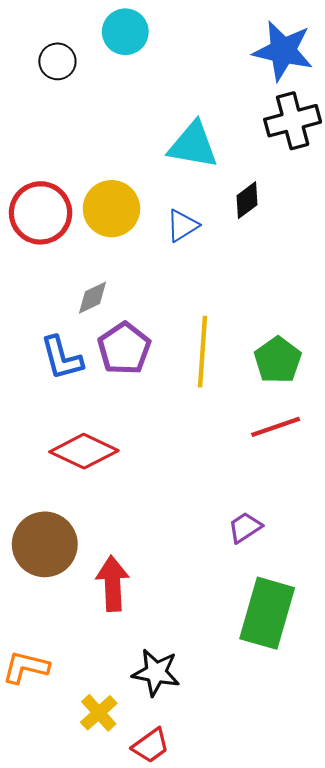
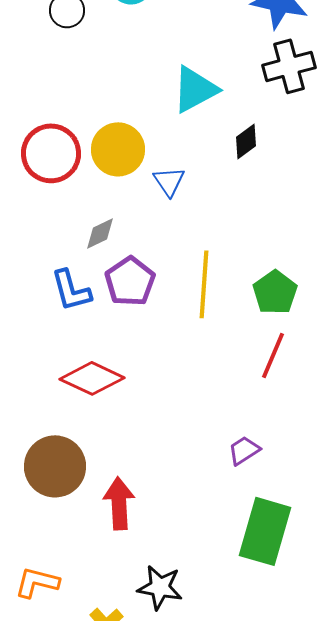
cyan triangle: (193, 145) -> (195, 89), turned -38
blue triangle: (182, 226) -> (169, 181), moved, turned -32
red line: (276, 427) -> (273, 355), turned -48

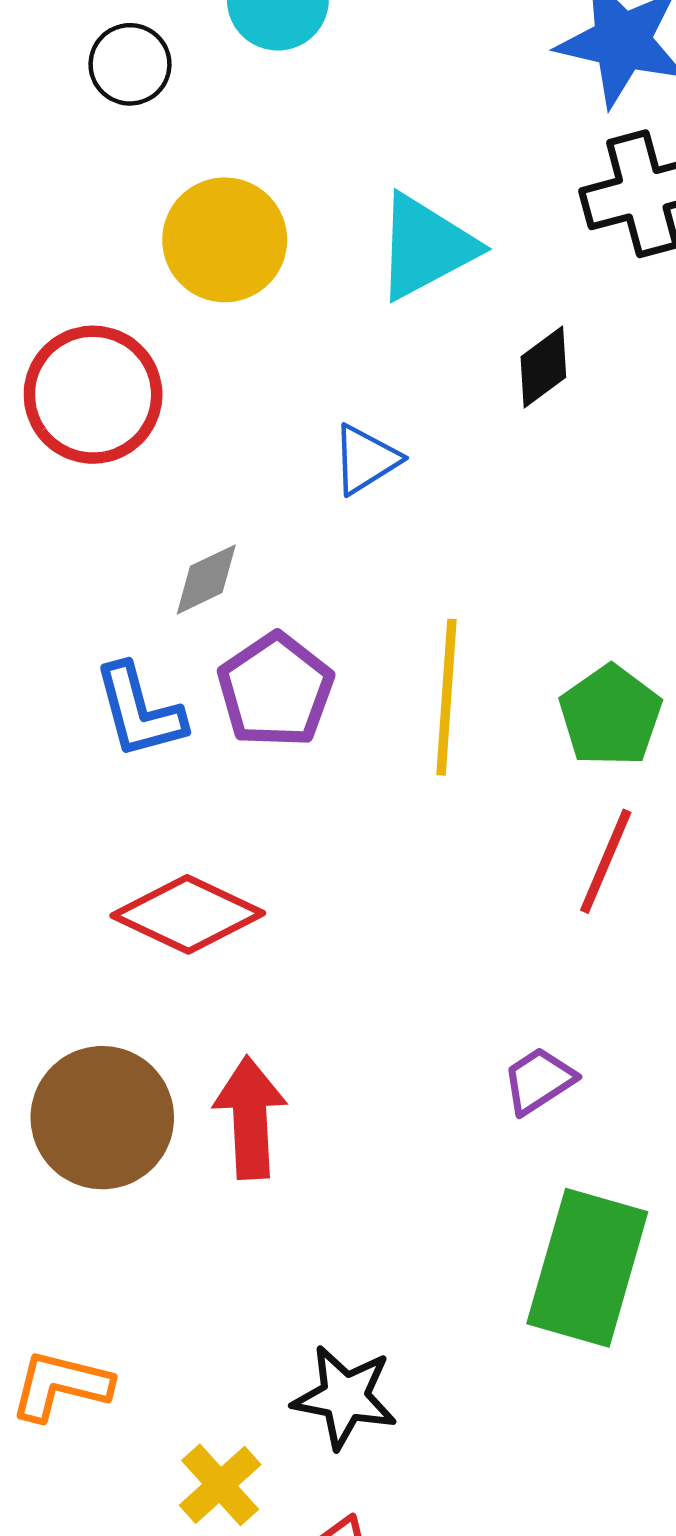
yellow circle: (118, 149) -> (225, 240), moved
blue triangle: (169, 181) -> (366, 459), turned 32
red arrow: (119, 503) -> (250, 1118), moved

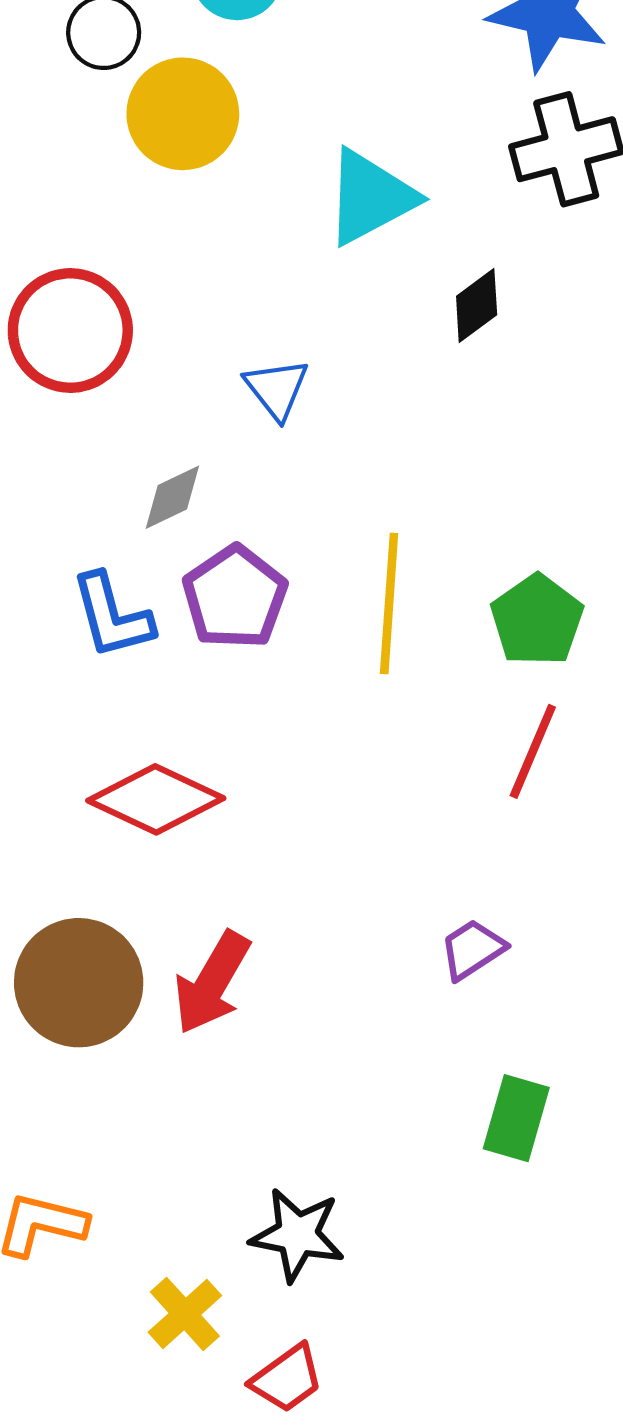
yellow circle: (225, 240) -> (183, 114), moved
blue triangle: (366, 459) -> (277, 389), moved, turned -36
red arrow: (250, 1118) -> (212, 983), turned -147
green rectangle: (587, 1268) -> (516, 1118), size x0.6

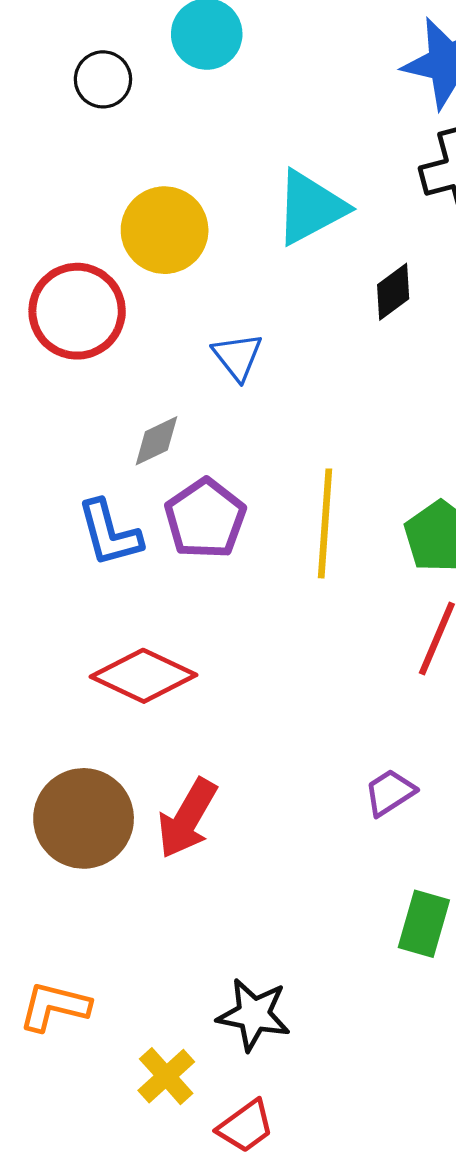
yellow circle: (183, 114) -> (165, 230), moved

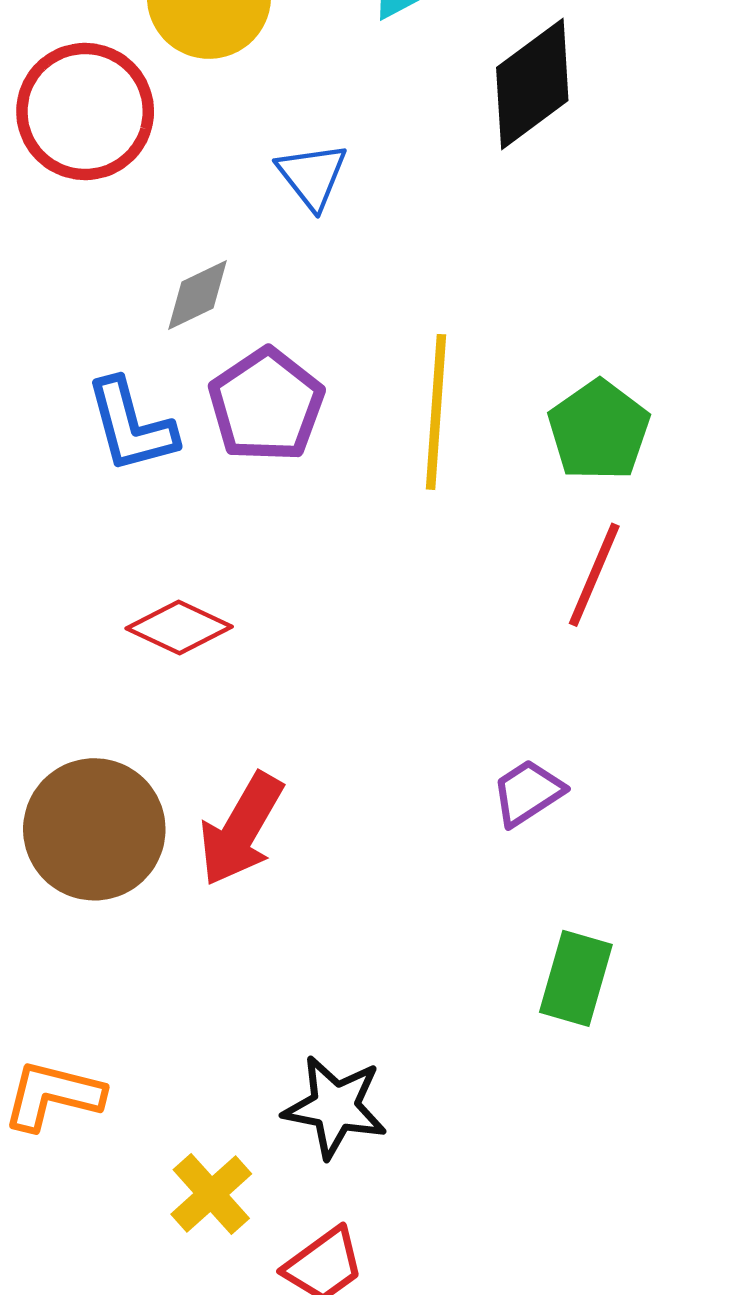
black diamond: (393, 292) -> (532, 84), size x1.6
red diamond: (143, 676) -> (179, 628), size x0.7

